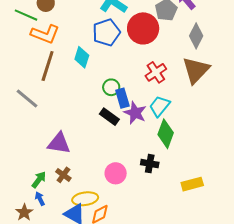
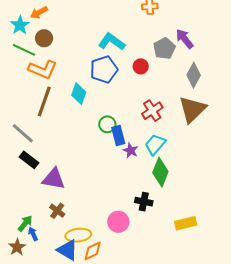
red circle: (143, 28) -> (141, 66), size x0.5
purple star: (135, 113) -> (131, 151), size x0.7
black rectangle: (109, 117) -> (29, 160), moved
pink circle: (116, 173) -> (118, 222), moved
green arrow: (39, 180) -> (25, 223), moved

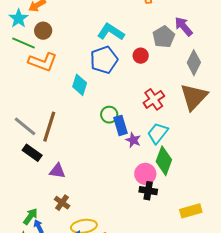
brown line: (44, 101) -> (49, 127), moved
purple triangle: (54, 179) -> (57, 171), size x0.7
pink circle: (118, 222) -> (145, 174), moved

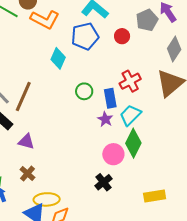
orange L-shape: (43, 62) -> (45, 19), moved
blue rectangle: (121, 125) -> (110, 98), moved
black cross: (148, 191) -> (104, 182), moved, turned 36

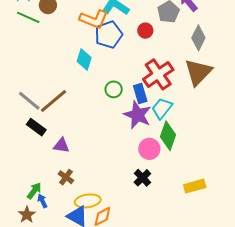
orange L-shape: (45, 19) -> (94, 19), moved
red cross: (130, 81) -> (158, 74), size x1.4
brown line: (23, 97) -> (54, 101), turned 32
purple star: (105, 119) -> (138, 115), size x1.8

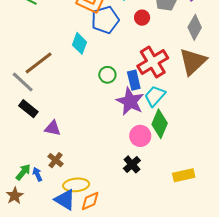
brown line: (54, 101) -> (39, 63), moved
blue arrow: (42, 201) -> (37, 174), moved

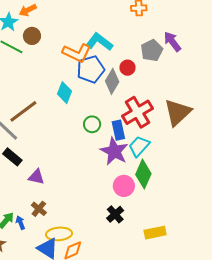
gray diamond: (195, 27) -> (112, 81), moved
yellow rectangle: (184, 175) -> (155, 233), moved

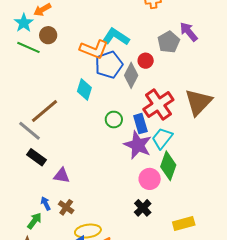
blue arrow: (20, 223) -> (46, 203), moved

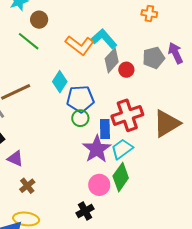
green line: (28, 47) -> (29, 41), moved
blue pentagon: (109, 65) -> (80, 99), moved
gray diamond: (131, 75) -> (112, 60), moved
brown cross: (66, 207) -> (27, 186), moved

